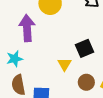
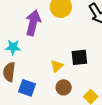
brown circle: (86, 82) -> (64, 87), moved

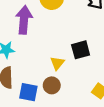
brown circle: (64, 87) -> (52, 85), moved

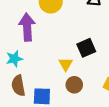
brown circle: (52, 85) -> (74, 85), moved

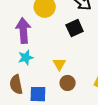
black square: (86, 48) -> (75, 28), moved
cyan star: (14, 59) -> (26, 58), moved

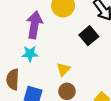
black square: (75, 28) -> (89, 36), turned -30

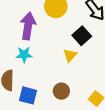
yellow triangle: (63, 69) -> (70, 55), moved

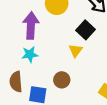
brown circle: (61, 91) -> (62, 80), moved

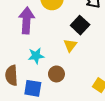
cyan star: (30, 54) -> (36, 56), moved

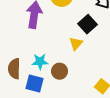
cyan star: (36, 56) -> (40, 62), moved

